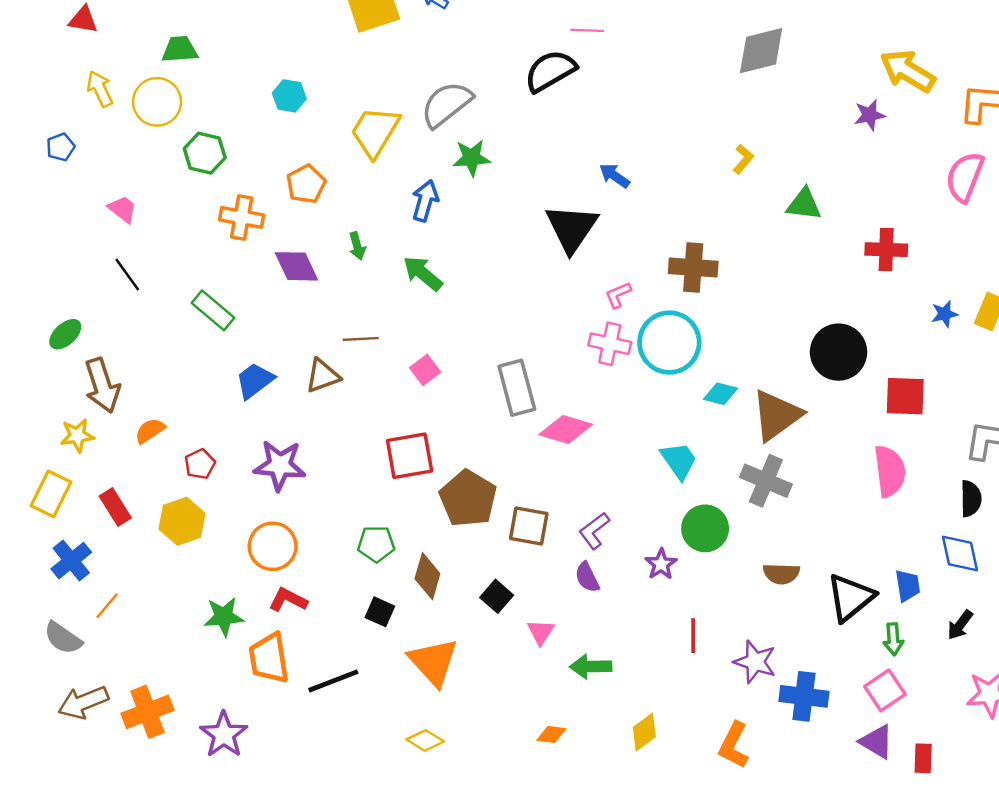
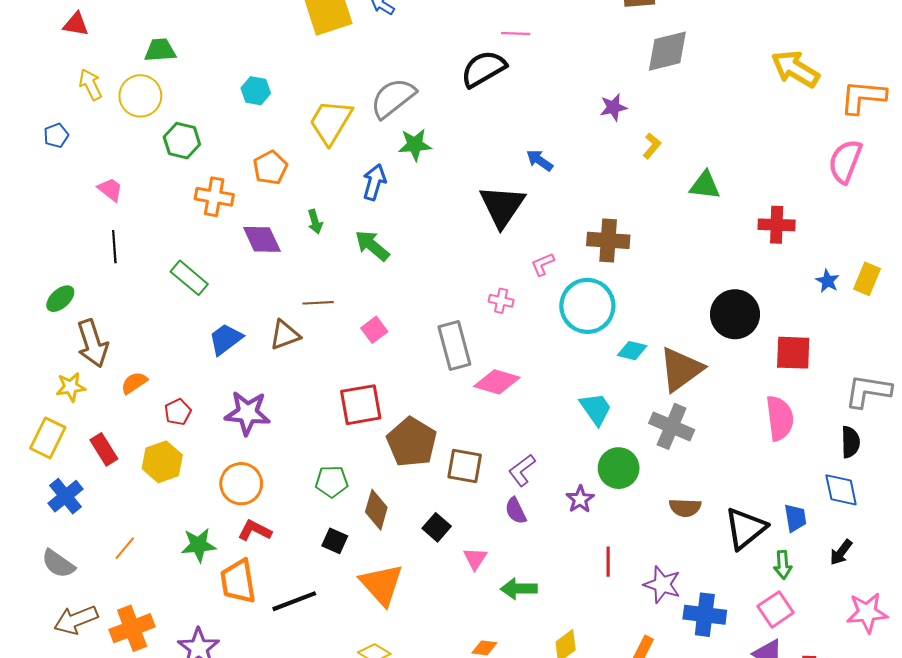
purple star: (869, 115) -> (613, 107), moved
black line: (127, 275) -> (114, 247), turned 32
blue star: (945, 314) -> (828, 281), turned -30
pink cross: (610, 344) -> (501, 301), moved, size x0.7
orange line: (107, 606) -> (125, 548), moved

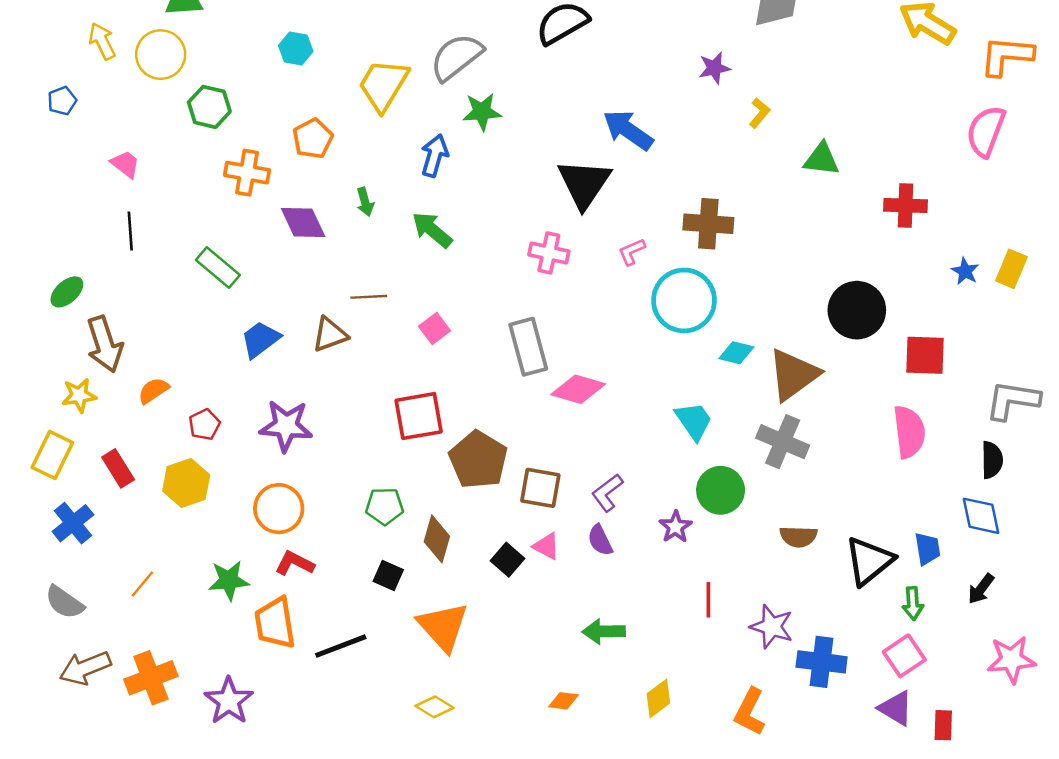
blue arrow: (540, 160) -> (628, 130), size x1.6
pink cross: (501, 301) -> (549, 253), moved, size x1.4
pink triangle: (475, 559) -> (546, 546), moved, turned -35

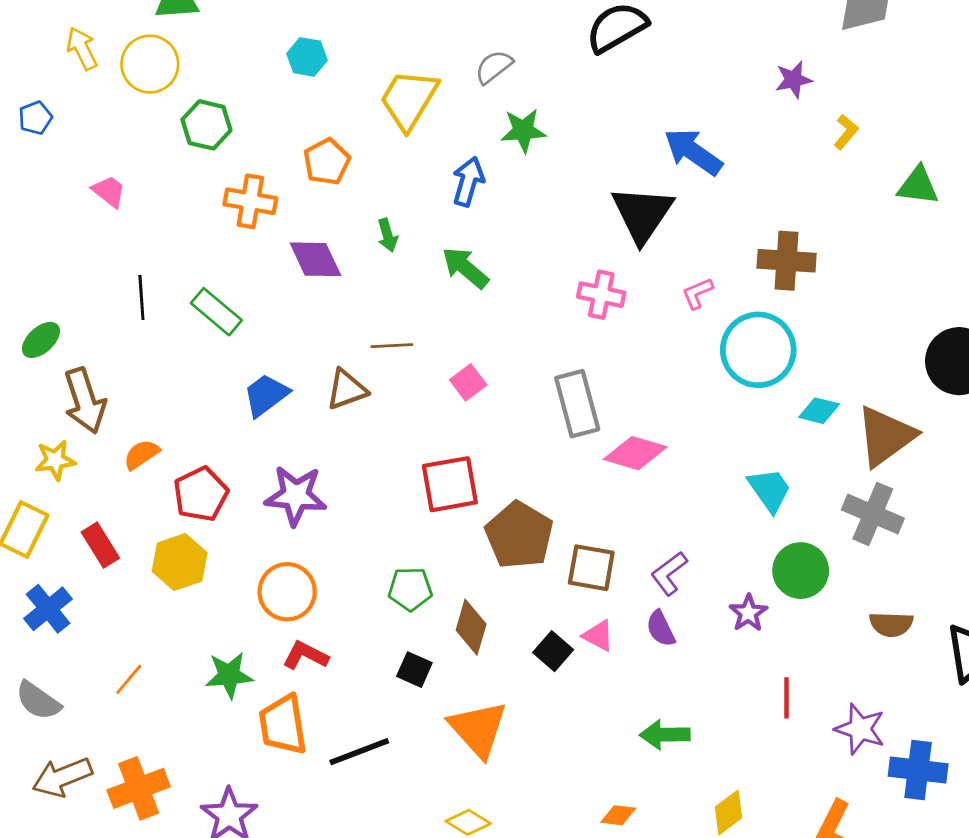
gray semicircle: (456, 57) -> (494, 67), size x0.6
black line: (130, 231) -> (141, 297), moved
red pentagon: (204, 425) -> (201, 494), size x1.5

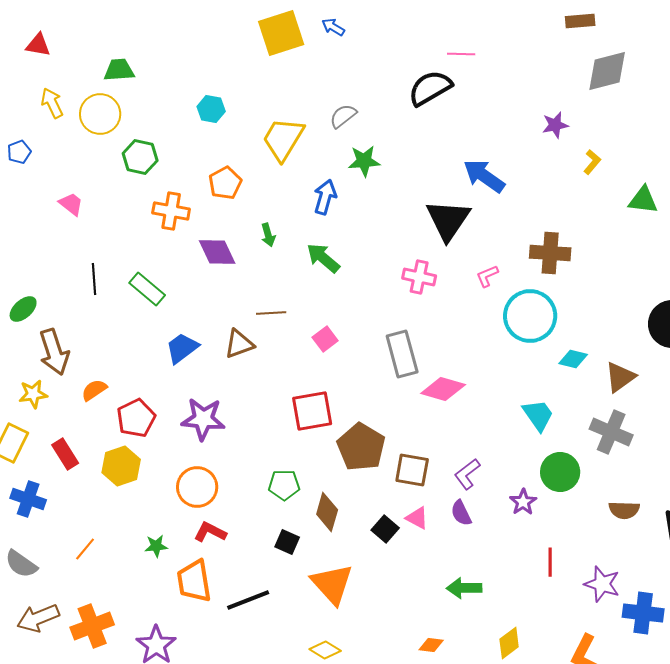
brown triangle: (886, 436) -> (620, 377), size x0.7
blue cross: (48, 609) -> (28, 499), turned -32
green star: (229, 675) -> (156, 546), size x0.7

